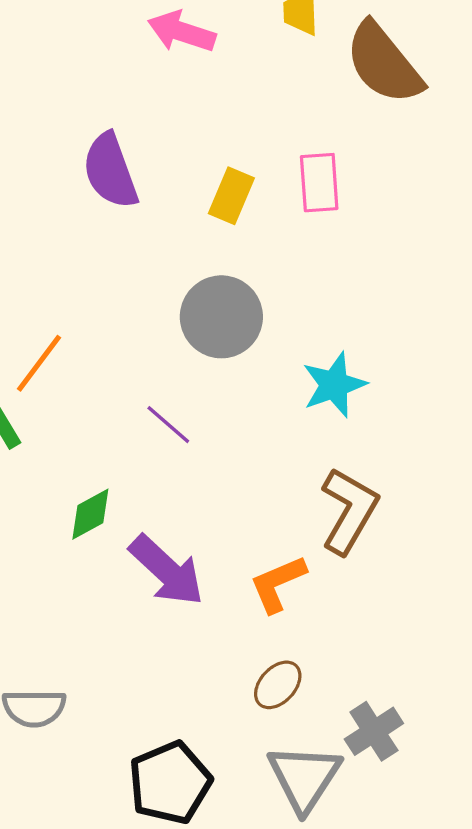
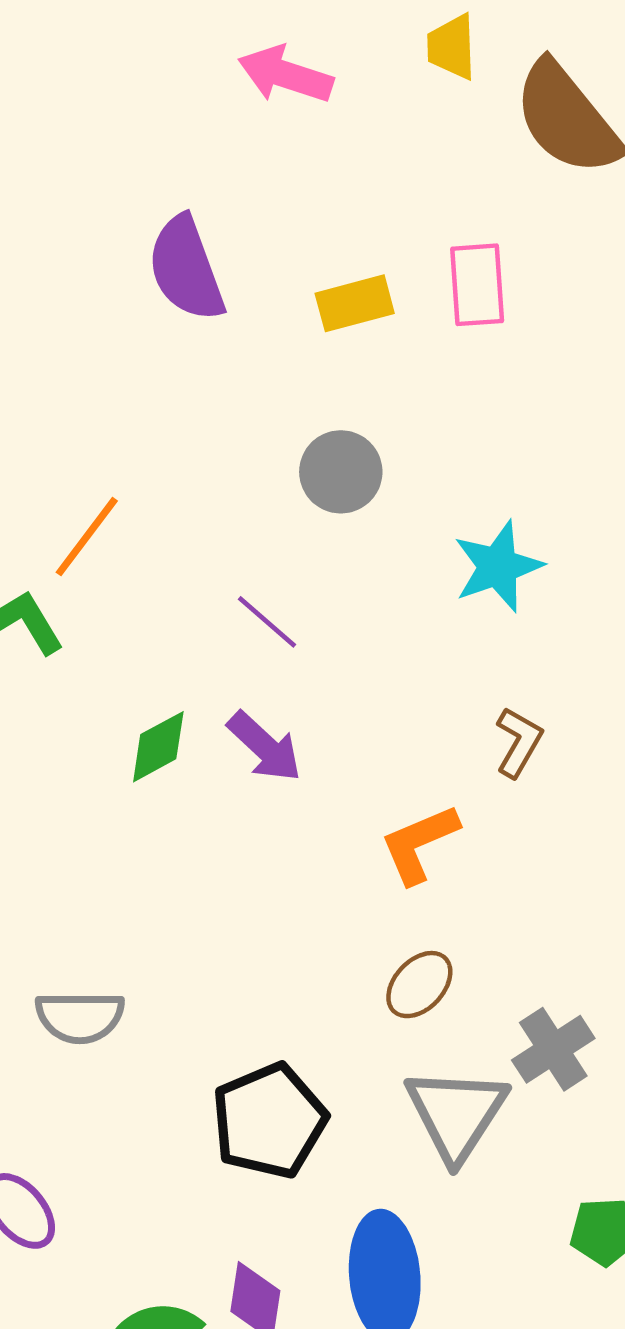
yellow rectangle: (231, 196) -> (355, 303), turned 52
gray circle: (221, 317) -> (341, 472), size x0.7
brown L-shape: (349, 511) -> (519, 742), size x0.6
purple arrow: (167, 570) -> (265, 747), moved, size x0.7

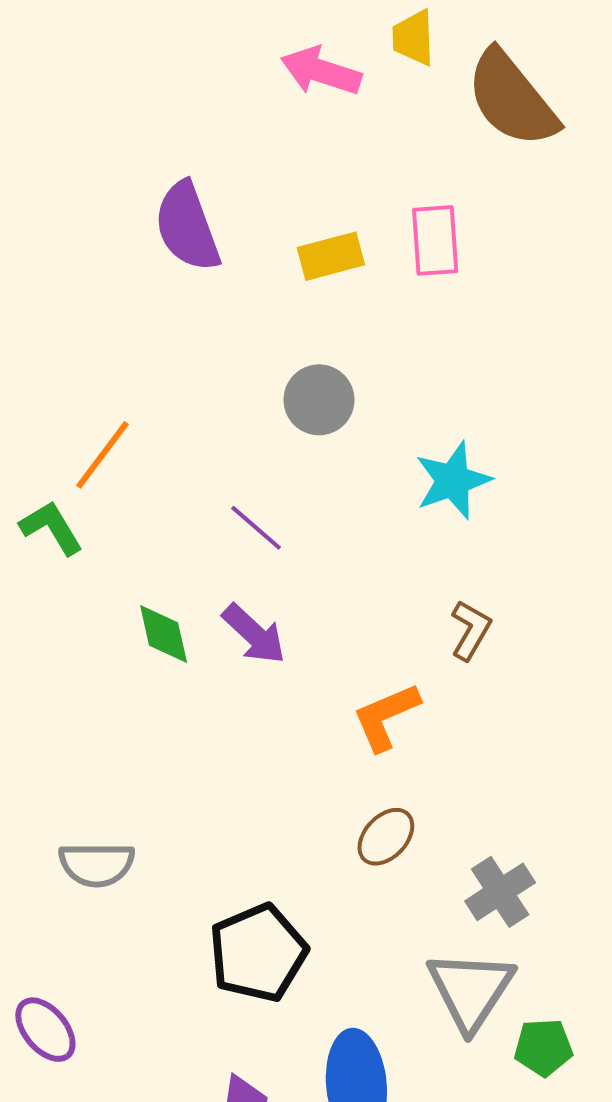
pink arrow: (285, 75) -> (321, 71), moved
green diamond: (158, 747) -> (164, 634), turned -74
gray triangle: (456, 1114) -> (471, 990), moved

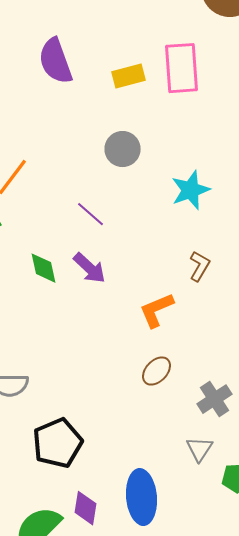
pink rectangle: (435, 240) -> (182, 68), size x1.4
black pentagon: (258, 953) -> (58, 443), moved
gray triangle: (471, 990) -> (200, 449), size x0.6

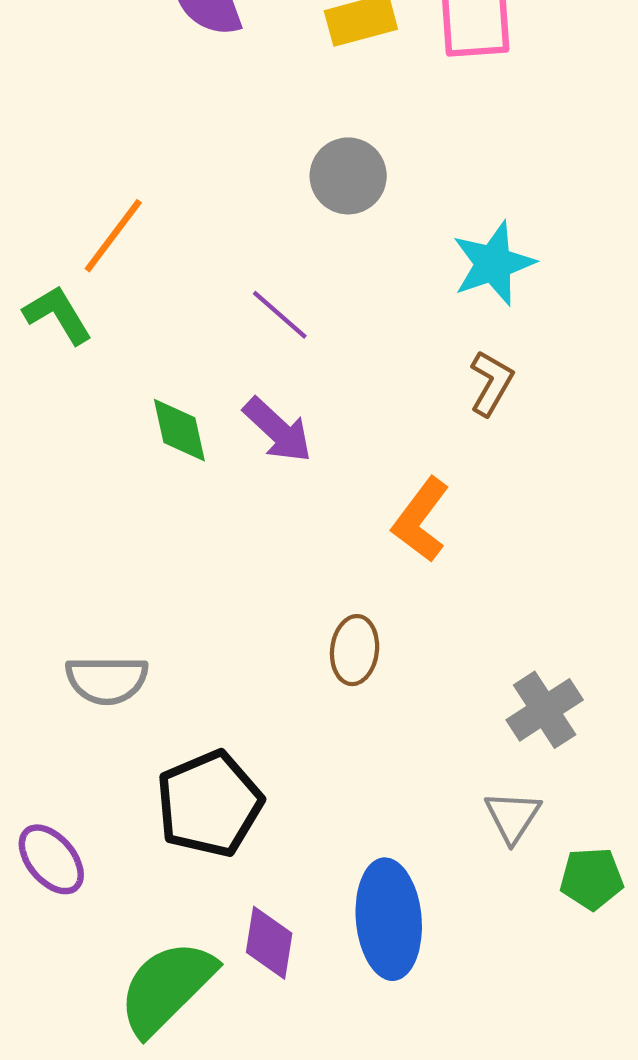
brown L-shape: (200, 266) -> (491, 383), moved
orange L-shape: (156, 310) -> (421, 520), turned -30
brown ellipse: (156, 371) -> (355, 650), moved, turned -36

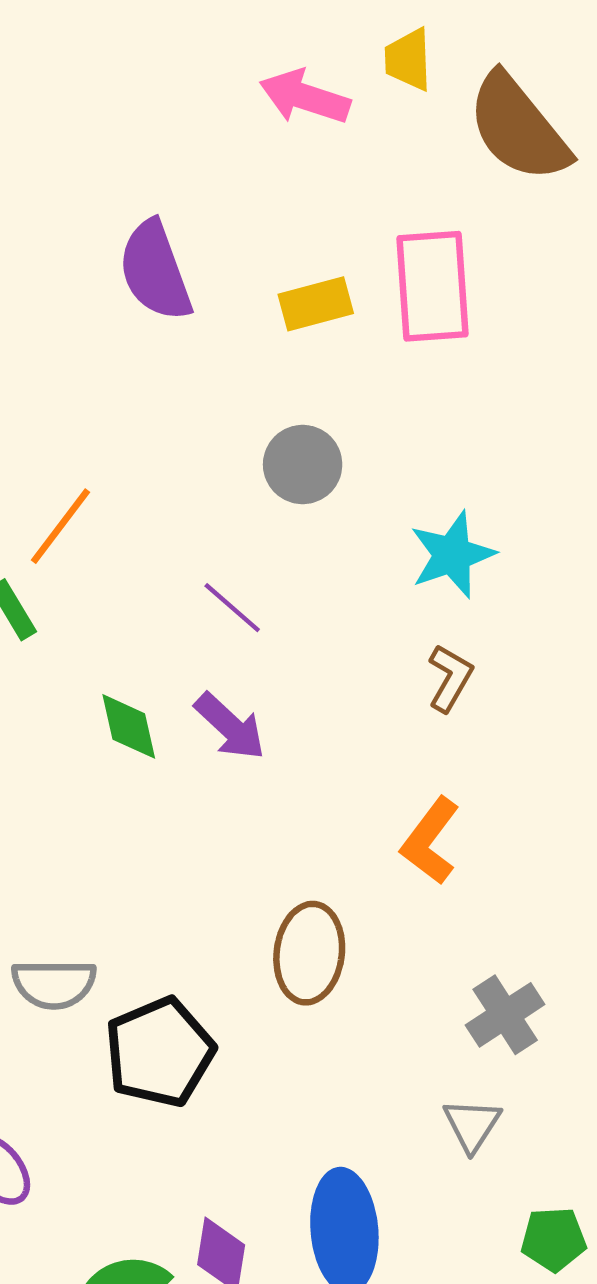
orange L-shape: (421, 520) -> (430, 841), moved
brown ellipse: (355, 650) -> (309, 953), size x1.4
black pentagon: (209, 804) -> (160, 1052), moved
green pentagon: (592, 879) -> (554, 1239), moved

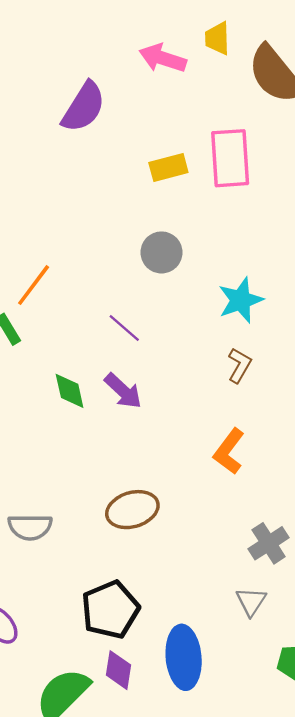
purple semicircle: (155, 271) -> (84, 107), moved, turned -128
brown ellipse: (309, 953) -> (132, 510), moved, turned 66
black pentagon: (160, 1052) -> (110, 610), moved

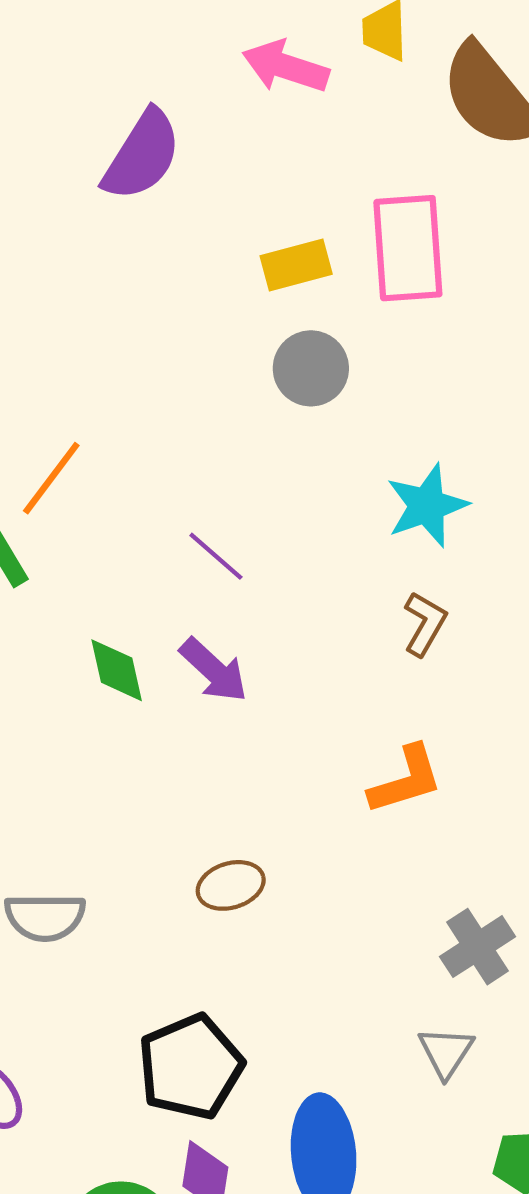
gray circle: (161, 252) -> (311, 368), moved
orange L-shape: (229, 451) -> (406, 780), turned -144
brown ellipse: (132, 510) -> (231, 885), size x0.7

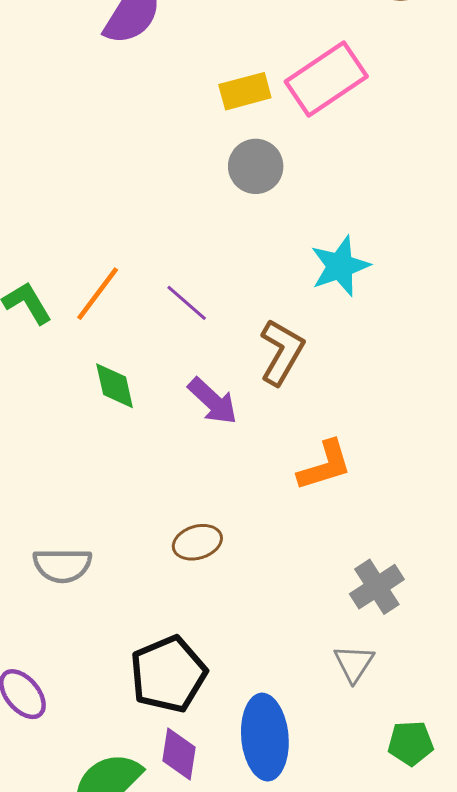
pink rectangle: (408, 248) -> (326, 79), turned 60
orange line: (51, 478) -> (98, 294), moved
brown L-shape: (425, 624) -> (282, 352), moved, size x1.4
purple arrow: (214, 670) -> (213, 401), moved

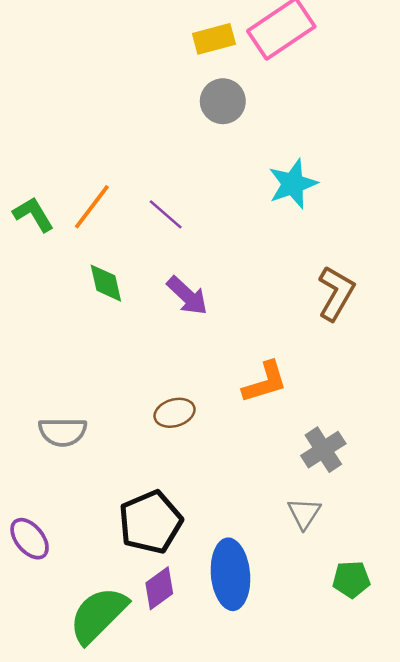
brown L-shape: (282, 352) -> (336, 293), moved
orange L-shape: (325, 466) -> (265, 382), moved
purple diamond: (179, 754) -> (159, 588), turned 45

